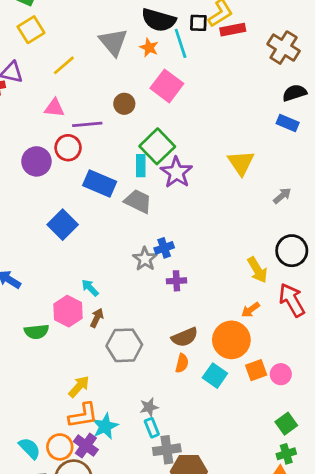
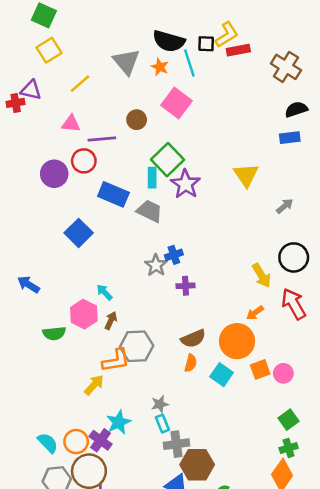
blue rectangle: (288, 123) -> (290, 138), turned -30
orange L-shape: (83, 415) -> (116, 360), moved

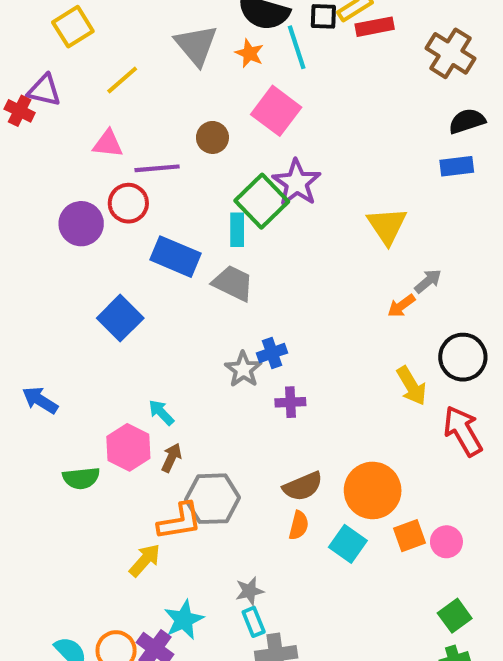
red cross: (16, 103) -> (20, 111), turned 36
purple star: (186, 184) -> (297, 183), moved
gray arrow: (285, 206) -> (428, 281), moved
orange arrow: (255, 313) -> (401, 306), moved

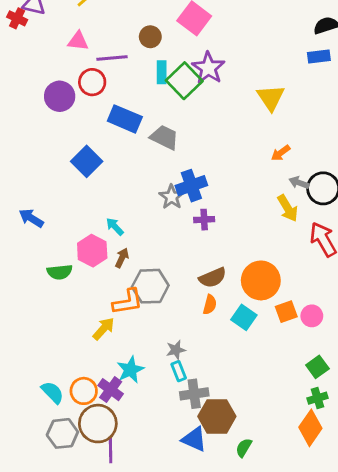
cyan rectangle: (237, 230) -> (162, 72), moved
gray arrow: (428, 281) -> (299, 183), moved, turned -120
blue cross: (272, 353) -> (191, 186), size x1.5

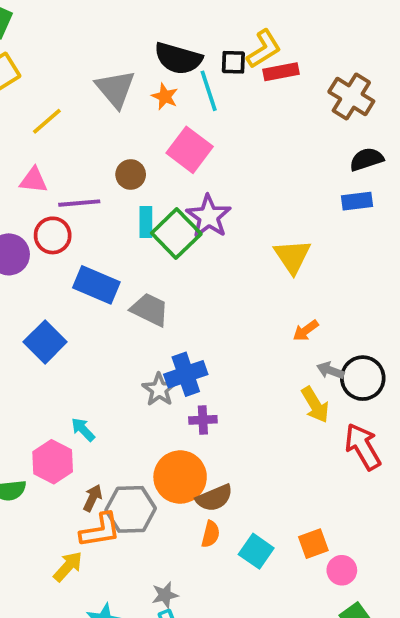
brown arrow: (122, 258) -> (93, 498), moved
orange circle: (261, 280) -> (180, 477), moved
pink circle: (312, 316) -> (342, 570), moved

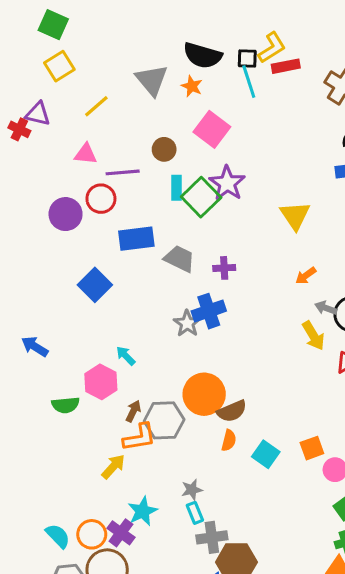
cyan line: (209, 91) -> (249, 82), moved
blue rectangle: (96, 285) -> (136, 239), turned -30
purple cross: (203, 420) -> (224, 268), moved

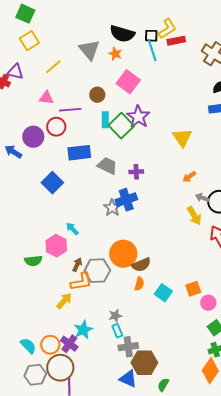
blue arrow: (35, 346) -> (13, 152), moved

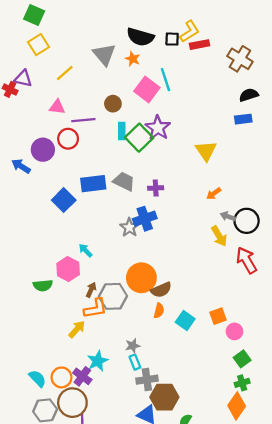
cyan line: (152, 51) -> (166, 80), moved
blue rectangle: (79, 153) -> (93, 184), moved

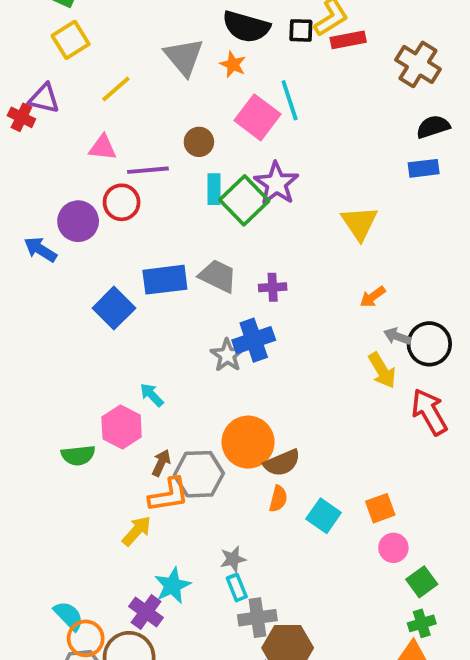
pink circle: (234, 331) -> (393, 548), moved
orange circle: (61, 377) -> (86, 638), moved

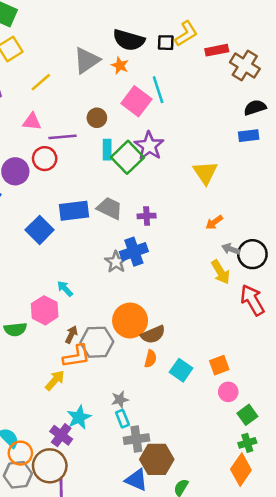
red rectangle: (348, 40) -> (217, 50), moved
gray triangle: (184, 57) -> (87, 60), turned 36

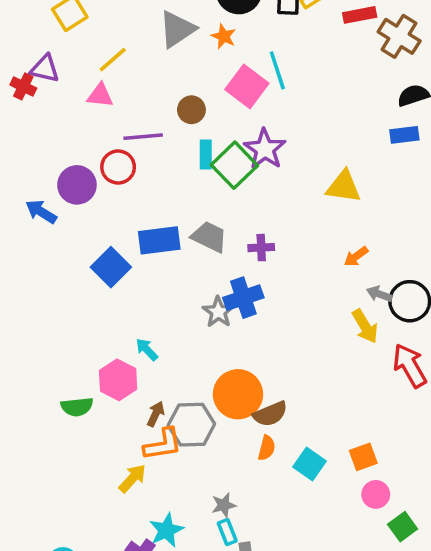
pink triangle: (32, 122) -> (100, 95), moved
yellow triangle: (205, 173) -> (344, 187), turned -48

